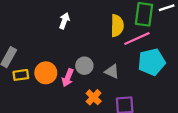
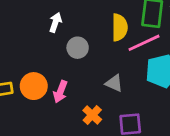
gray circle: (84, 66) -> (78, 48), moved

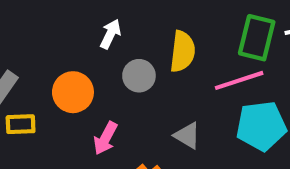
yellow semicircle: (120, 27) -> (183, 51), moved
orange circle: (34, 86) -> (73, 92), moved

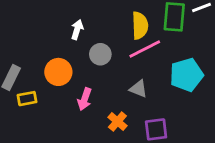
yellow semicircle: (183, 51) -> (140, 26), moved
pink line: (239, 80) -> (145, 49), moved

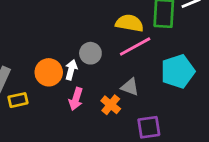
yellow semicircle: (140, 26) -> (129, 23), turned -76
white arrow: (77, 30) -> (71, 70), moved
orange cross: (117, 122) -> (111, 105), moved

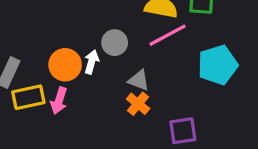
gray triangle: (130, 87) -> (139, 80), moved
pink arrow: (76, 99) -> (59, 101), moved
yellow rectangle: (18, 100) -> (28, 97), size x1.4

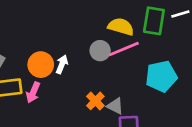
gray circle: (115, 43) -> (100, 51), moved
gray triangle: (139, 80) -> (115, 106), moved

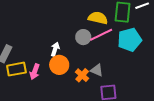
orange circle: (41, 65) -> (59, 65), moved
cyan pentagon: (161, 76) -> (130, 40), moved
gray triangle: (115, 106) -> (97, 70), moved

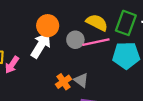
white arrow: (55, 49) -> (41, 45), size x1.6
orange circle: (59, 65) -> (48, 26), moved

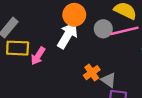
gray triangle: (81, 80) -> (109, 80), moved

